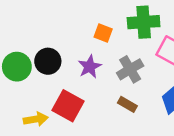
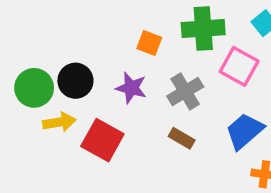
purple star: (90, 67) -> (131, 88), turned -30
yellow arrow: (36, 119) -> (59, 122), moved

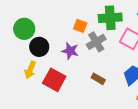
green circle: (34, 88) -> (24, 29), moved
gray cross: (185, 91) -> (96, 42), moved
yellow arrow: (59, 122) -> (30, 70), turned 120

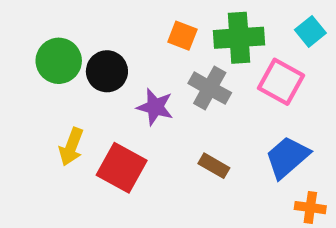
orange square: (80, 26) -> (182, 36), moved
gray cross: (96, 42) -> (210, 88), turned -30
black circle: (39, 47) -> (107, 71), moved

